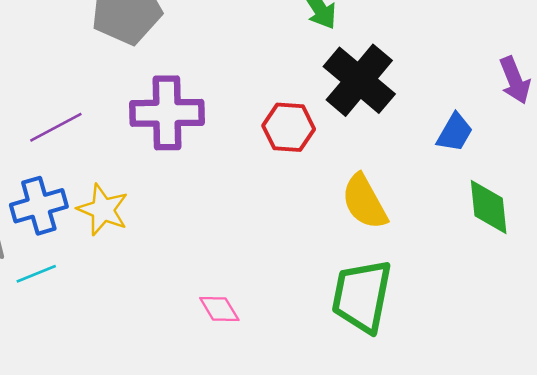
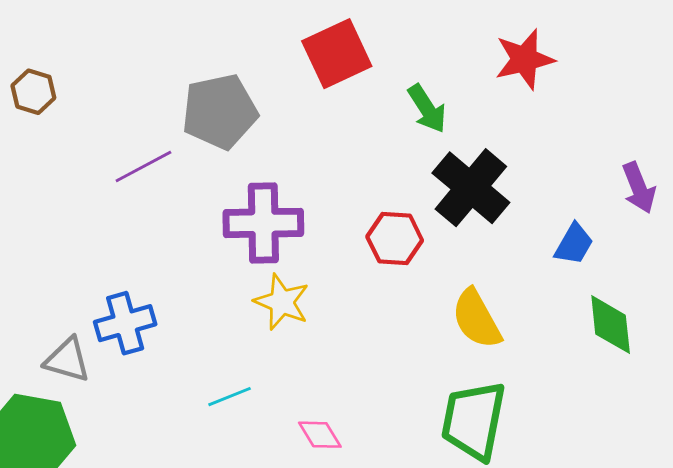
purple line: (56, 127) -> (143, 167), moved
yellow star: (103, 210) -> (282, 302), moved
cyan line: (36, 274) -> (230, 397), moved

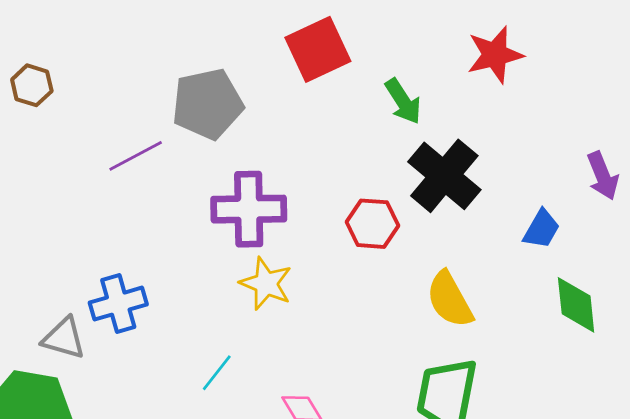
cyan line: (230, 397) -> (217, 373), turned -30

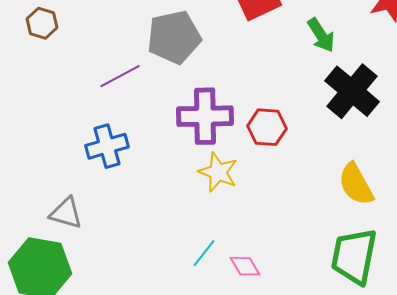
red hexagon: (372, 224) -> (267, 127), moved
blue cross: (118, 304) -> (107, 146), moved
cyan line: (217, 373) -> (204, 253), moved

